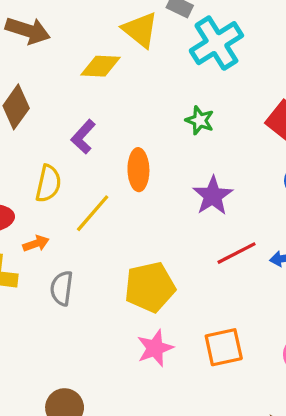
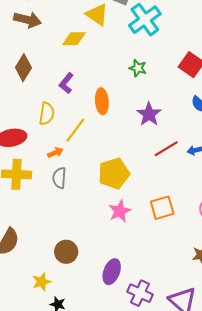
orange arrow: (36, 244) -> (55, 153), moved

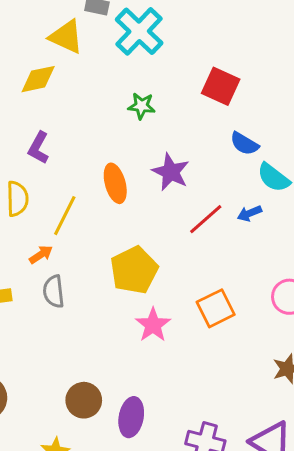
orange ellipse: (102, 101) -> (115, 183), moved
purple ellipse: (112, 272) -> (131, 417), moved

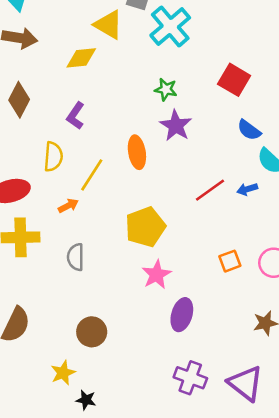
purple star: (171, 172) -> (176, 126), moved
gray semicircle: (54, 292) -> (76, 257), moved
orange square: (216, 308) -> (230, 261), moved, size x0.7
purple ellipse: (131, 417) -> (182, 315), moved

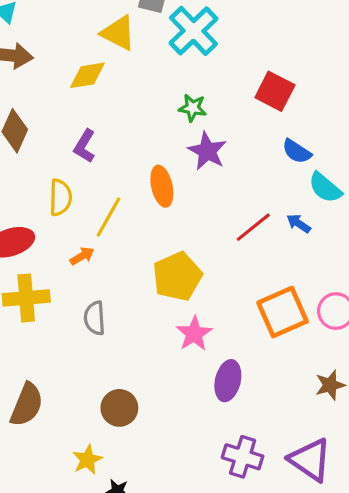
blue arrow: (247, 189) -> (299, 223), turned 54
orange square: (230, 261) -> (283, 312), size x1.8

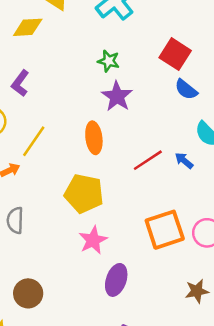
blue semicircle: (297, 151) -> (186, 89), moved
orange ellipse: (162, 186) -> (94, 138), moved
yellow pentagon: (177, 276) -> (84, 194), turned 30

